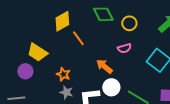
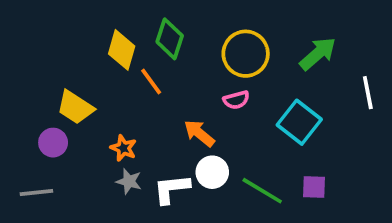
green diamond: (103, 14) -> (170, 39), moved, turned 45
yellow diamond: (62, 21) -> (122, 50), turned -45
yellow circle: (129, 23) -> (246, 54), size x1.6

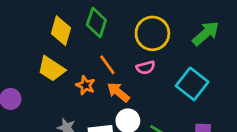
orange line: (151, 81) -> (107, 65), moved
yellow trapezoid: (75, 107) -> (51, 69), moved
orange star: (123, 148) -> (86, 85), moved

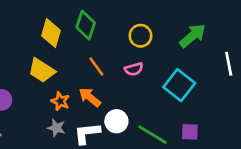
yellow circle: (152, 33) -> (140, 36), size x0.7
orange star: (86, 85) -> (60, 101), moved
orange arrow: (118, 92) -> (90, 97), moved

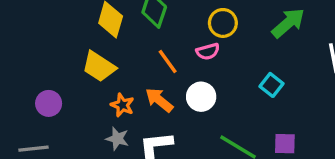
pink semicircle: (134, 69) -> (208, 51), moved
cyan square: (179, 85) -> (271, 85), size x0.6
white circle: (116, 121) -> (201, 97), moved

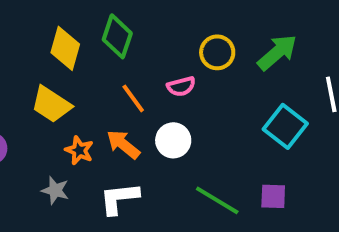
yellow circle: (223, 23) -> (217, 52), moved
cyan square: (271, 85) -> (285, 126), moved, size x1.5
gray star: (117, 139) -> (55, 190), moved

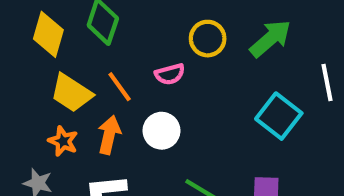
yellow trapezoid: (51, 104) -> (71, 93), moved
orange arrow: (123, 144) -> (109, 135), turned 64

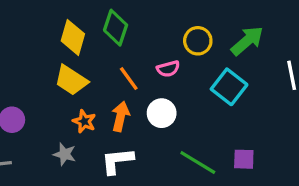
yellow trapezoid: (71, 93) -> (71, 80), moved
cyan square: (279, 116) -> (229, 87), moved

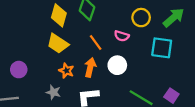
pink semicircle: (168, 69) -> (122, 36), turned 32
cyan square: (229, 87) -> (162, 48), turned -30
purple square: (244, 159) -> (171, 96), turned 32

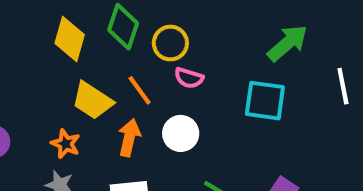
yellow circle: (141, 18) -> (170, 43), moved
yellow trapezoid: (58, 44) -> (92, 101), moved
orange star: (66, 71) -> (66, 144), moved

